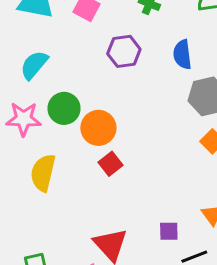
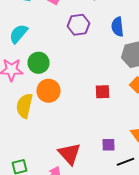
orange circle: (98, 128) -> (48, 91), moved
red square: (110, 164) -> (102, 92), moved, turned 35

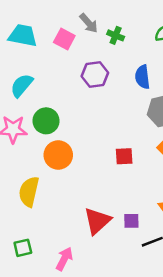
yellow semicircle: (24, 106) -> (29, 192), moved
red triangle: (70, 154) -> (97, 221), moved, turned 30

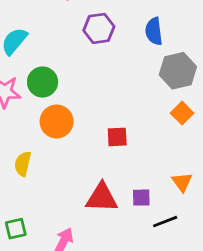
red square: (124, 156) -> (117, 137), moved
yellow semicircle: (29, 192) -> (23, 164), size x0.7
red triangle: (97, 221) -> (102, 198), turned 44

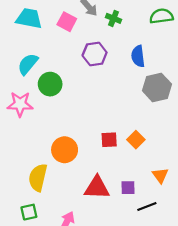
green circle: (43, 82) -> (50, 84), moved
orange square: (182, 113) -> (136, 140), moved
orange circle: (57, 121) -> (65, 150), moved
yellow semicircle: (23, 164) -> (38, 178), moved, size x1.4

